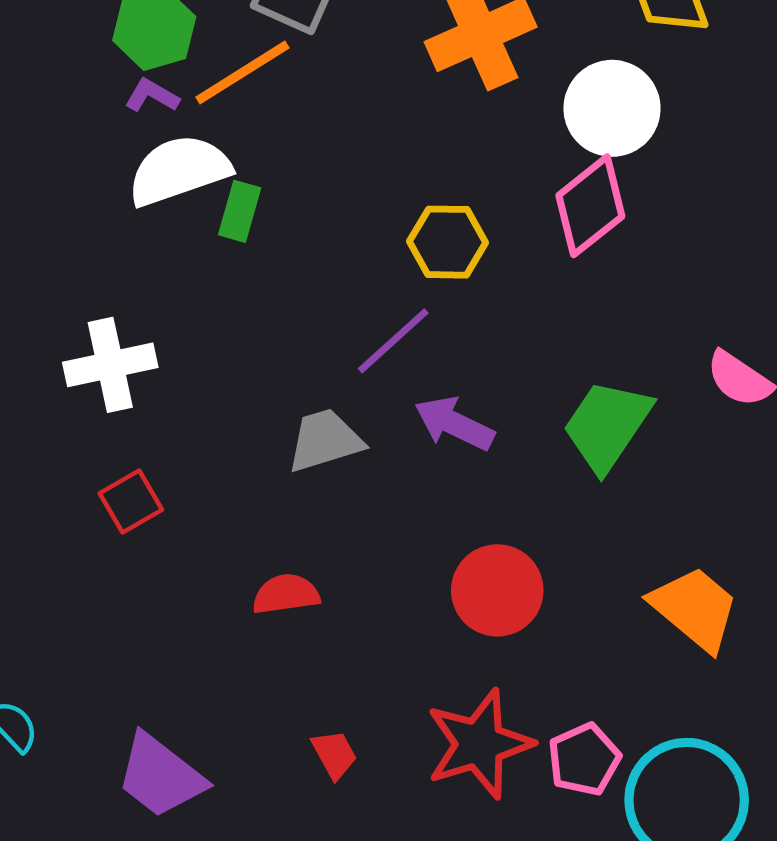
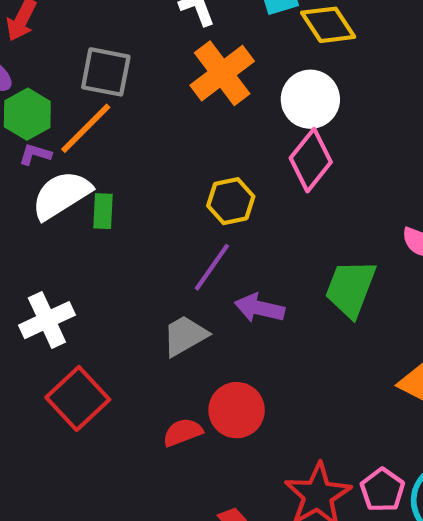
red square: (131, 502) -> (78, 398), size x1.6
red circle: (497, 590) -> (237, 410), moved

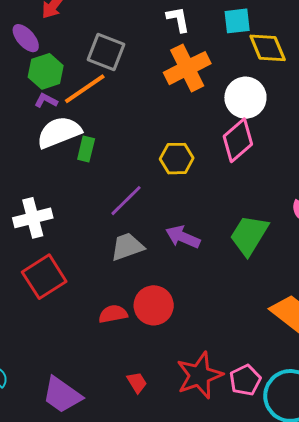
purple line: (212, 267) -> (126, 201), moved

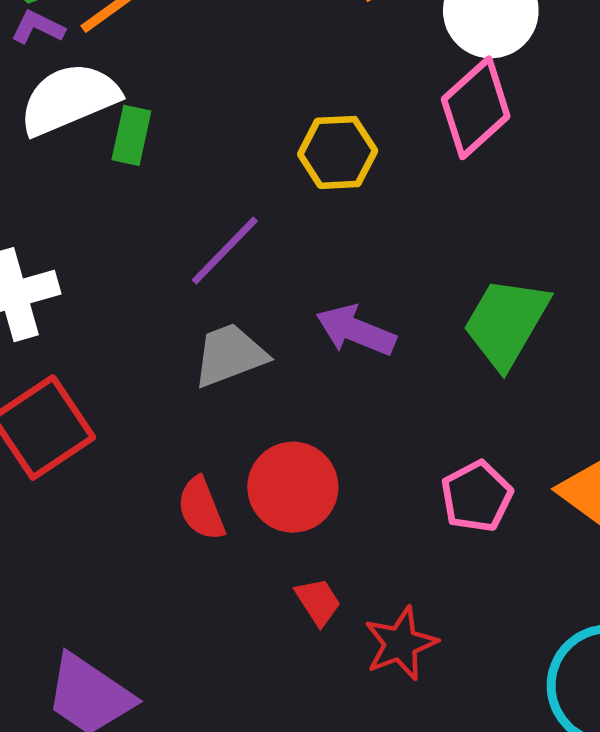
red semicircle: (113, 314) -> (201, 509), turned -100
red star: (199, 375) -> (401, 644), size x0.7
pink pentagon: (245, 380) -> (477, 496), moved
red trapezoid: (137, 383) -> (318, 602), moved

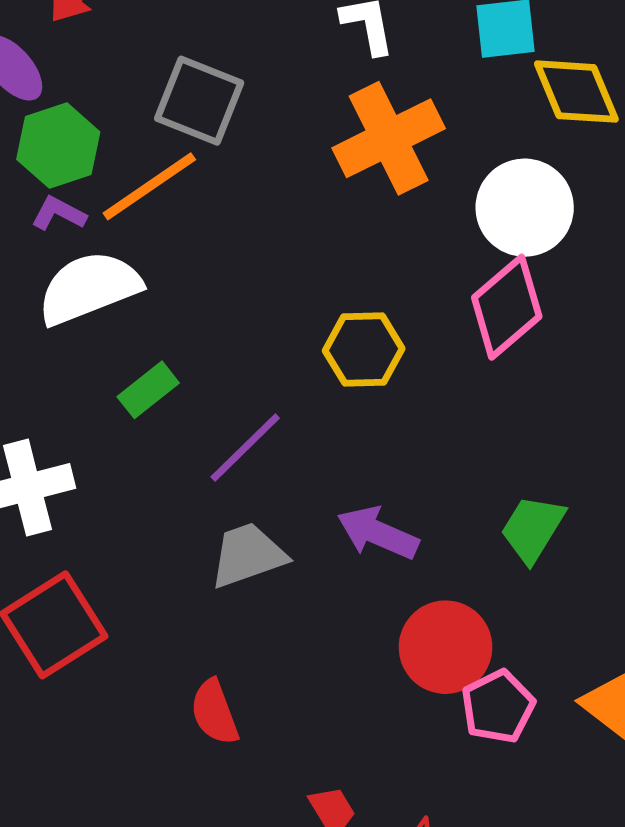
green rectangle: (131, 135) -> (148, 390), moved, turned 38
green trapezoid: (506, 323) -> (533, 529), size x0.7
red circle: (293, 487) -> (446, 647), moved

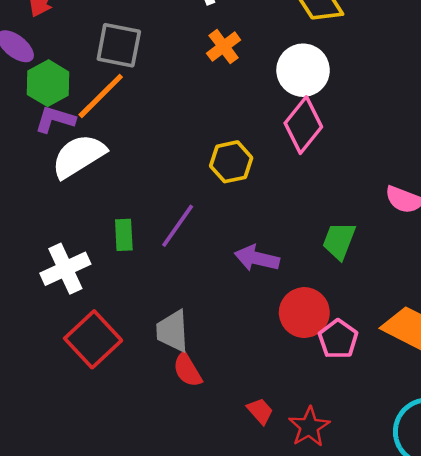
orange cross: (389, 138) -> (224, 47), size x0.6
purple L-shape: (59, 213) -> (55, 119), size x1.4
green rectangle: (148, 390) -> (124, 235), moved, turned -44
gray trapezoid: (248, 555) -> (173, 331), moved, turned -63

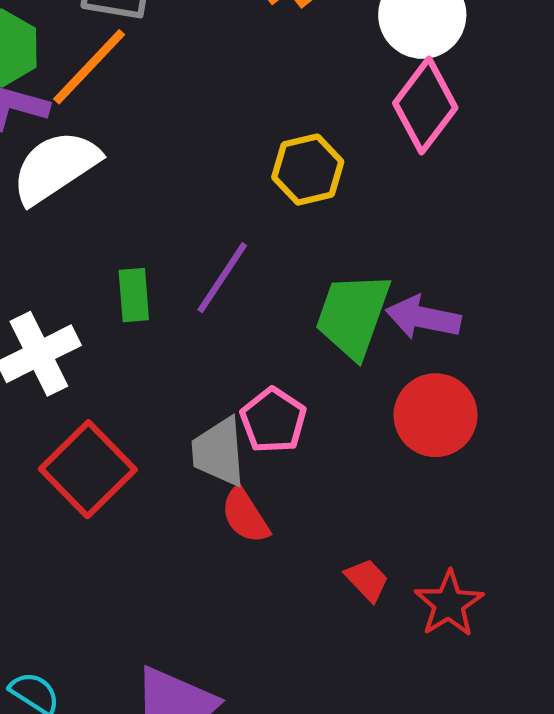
green trapezoid: (339, 241) -> (353, 315), moved, size x1.4
purple arrow: (257, 258) -> (423, 317), moved
pink pentagon: (338, 339) -> (273, 420), moved

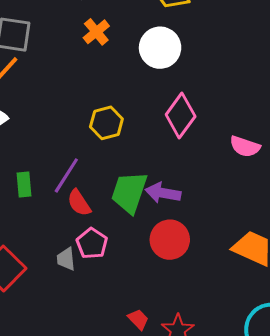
pink diamond: (425, 105) -> (181, 116), moved
gray trapezoid: (219, 452) -> (66, 259), size x0.7
red semicircle: (245, 516) -> (79, 203), moved

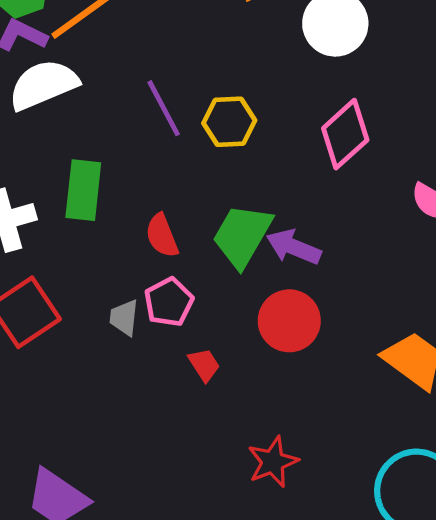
purple line: (66, 175) -> (164, 108), moved, turned -72
green rectangle: (24, 185) -> (83, 190), size x1.5
red trapezoid: (138, 319) -> (204, 365), moved

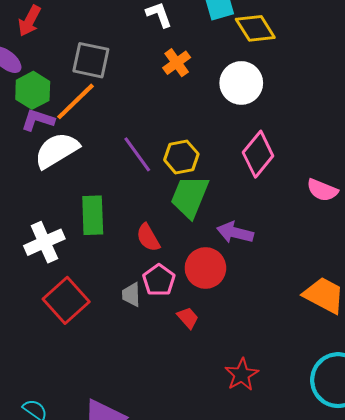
green trapezoid: (242, 236) -> (190, 197), moved
red circle: (289, 321) -> (205, 268), moved

